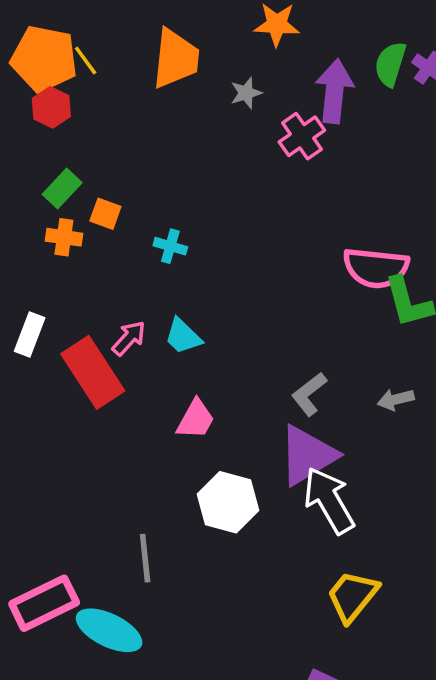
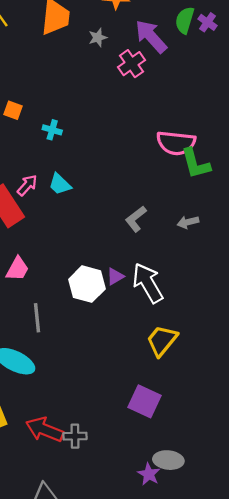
purple arrow: (334, 91) -> (151, 36), turned -48
pink trapezoid: (196, 419) -> (17, 269), moved
purple triangle: (307, 455) -> (115, 276), moved, size x0.5

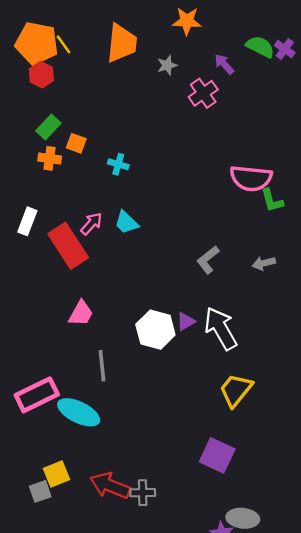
green semicircle: (185, 20) -> (260, 47), turned 100
purple arrow: (151, 36) -> (224, 64), size x0.6
green L-shape: (196, 164) -> (272, 200), size x0.7

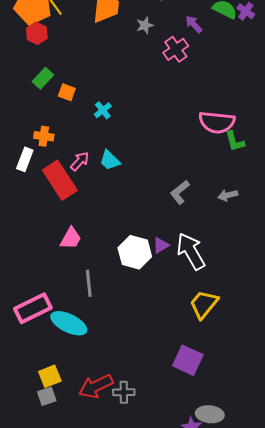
orange cross: (50, 158) -> (44, 136), moved
cyan cross: (118, 164) -> (103, 110), turned 36
red arrow: (110, 486) -> (96, 386), turned -48
gray square: (40, 491) -> (47, 396), moved

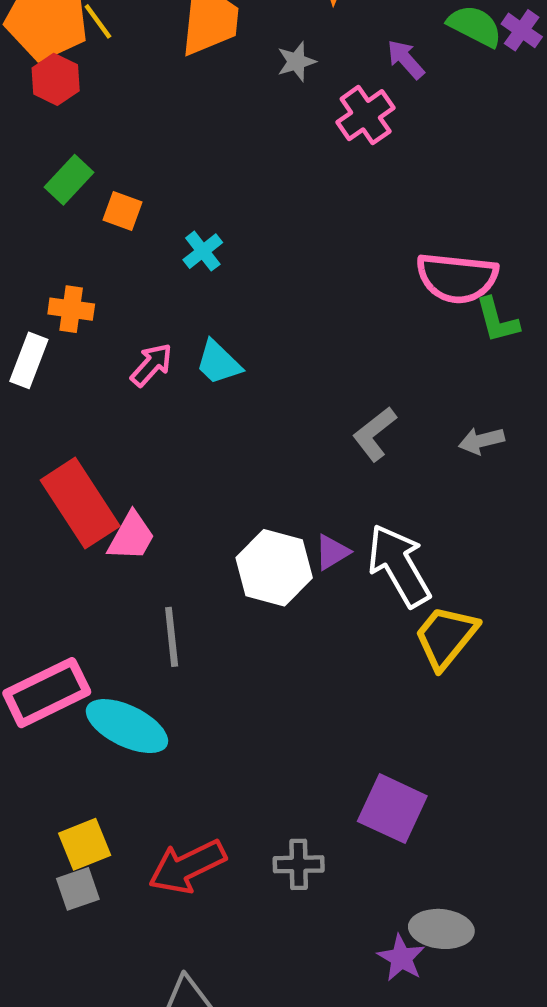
red rectangle: (60, 180) -> (80, 503), moved
yellow trapezoid: (204, 304) -> (446, 637), moved
gray cross: (124, 392) -> (299, 864), moved

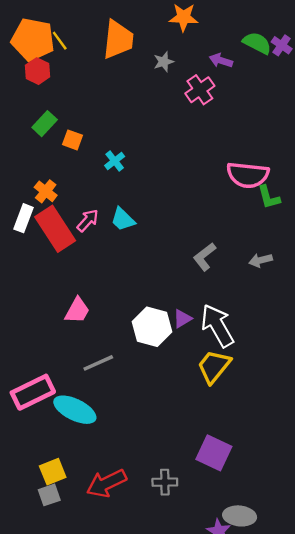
purple arrow: (406, 59) -> (221, 61), turned -30
orange cross: (71, 309) -> (46, 191), turned 30
red rectangle: (80, 503) -> (55, 229), moved
gray line: (172, 637) -> (98, 363), turned 72
yellow trapezoid: (446, 637) -> (214, 366), moved

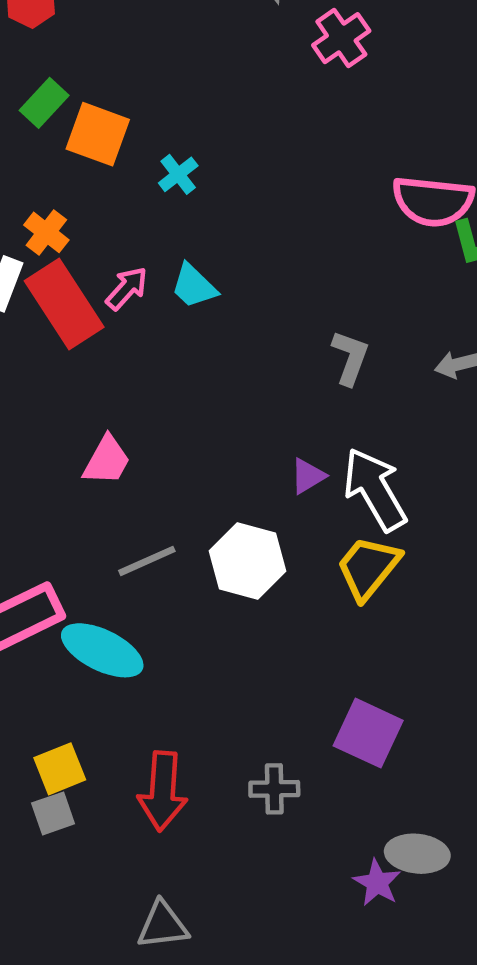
orange square: (73, 140) -> (98, 134), size x1.6
gray L-shape: (205, 257) -> (350, 358), turned 148
white hexagon: (152, 327) -> (247, 561), moved
red arrow: (106, 483) -> (163, 791), turned -60

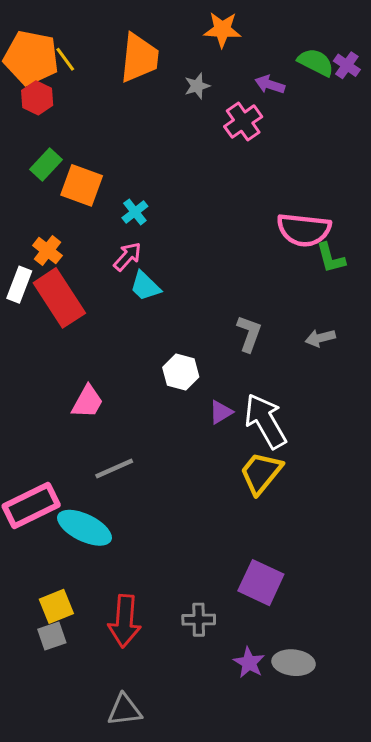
pink arrow: (127, 288) -> (127, 256), moved
white hexagon: (247, 561) -> (181, 372), moved, size x0.7
purple star: (377, 883) -> (249, 663), moved

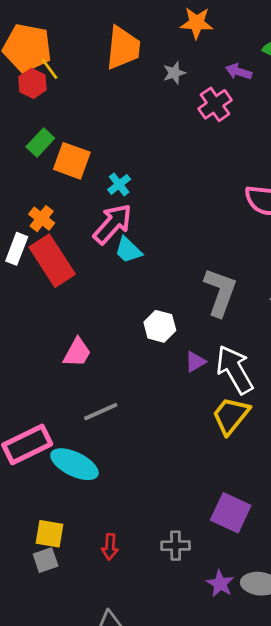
yellow line: (65, 59) -> (49, 69), moved
pink arrow: (127, 256) -> (113, 224), size x1.6
gray L-shape: (249, 334) -> (220, 292), size x1.5
yellow square: (56, 606) -> (49, 534), turned 32
red arrow: (125, 621) -> (110, 547), size x0.6

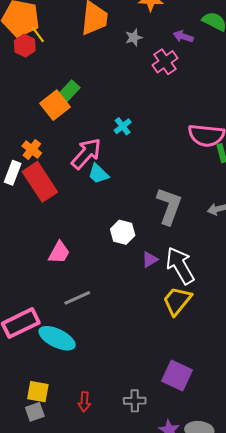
green rectangle: (40, 142) -> (69, 91), moved
orange square: (72, 161) -> (55, 105), turned 32
cyan cross: (119, 184) -> (123, 126), moved

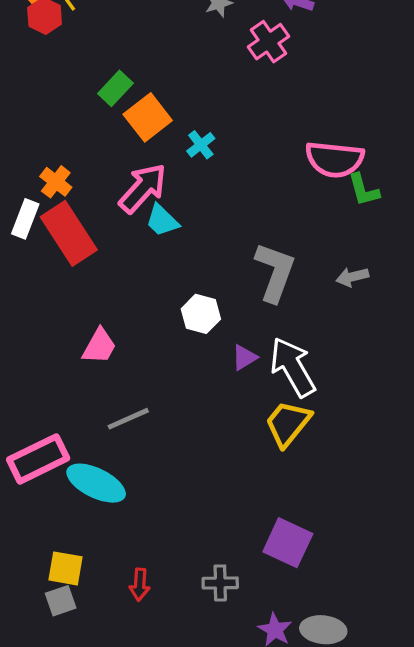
orange square: (55, 105) -> (148, 117), moved

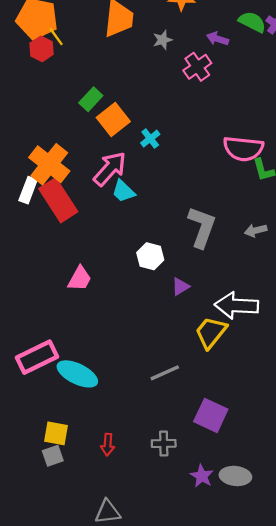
orange cross: (56, 182) -> (49, 164), size x1.8
white arrow: (293, 367) -> (237, 306), moved, turned -57
gray line: (128, 419) -> (165, 373), moved

